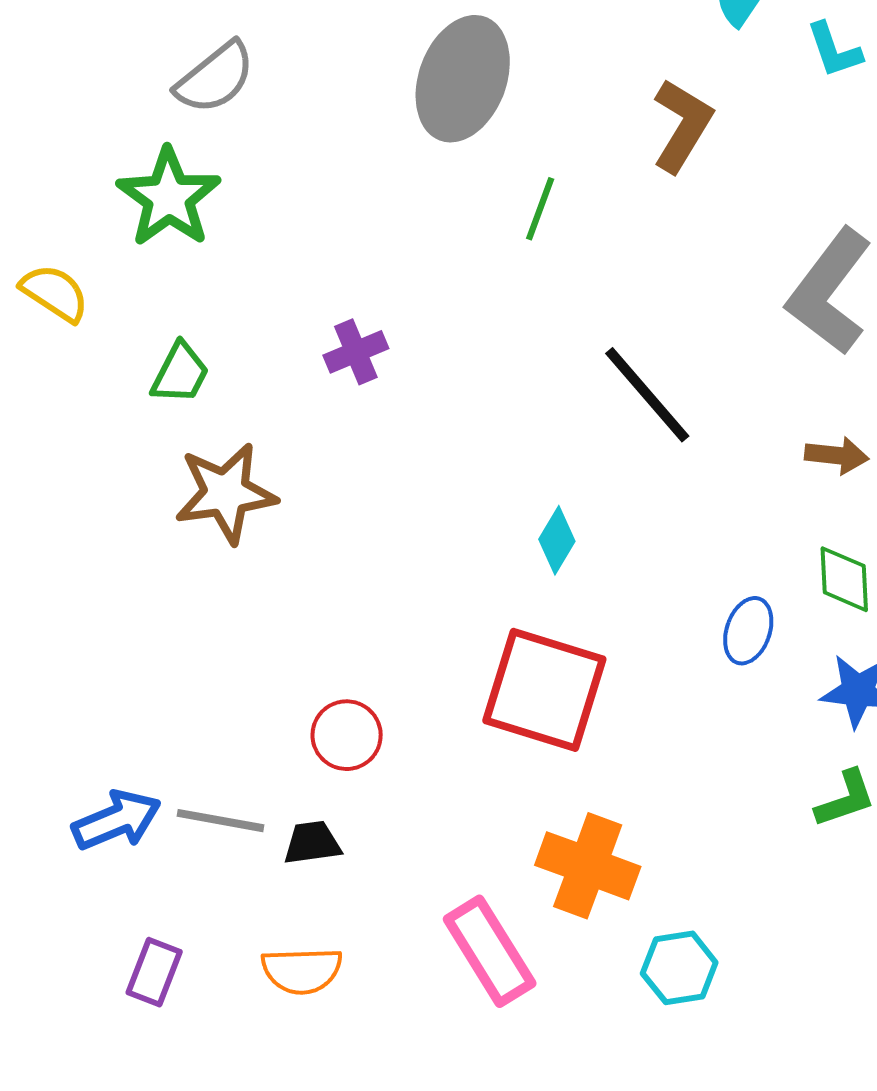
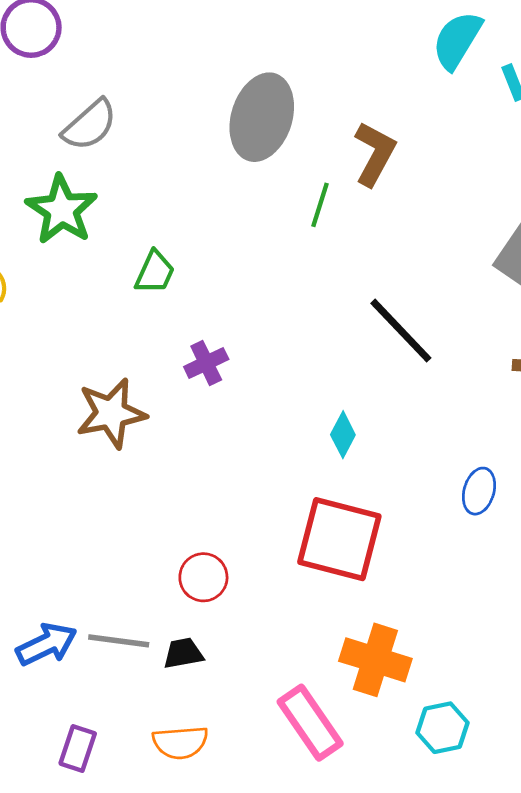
brown L-shape: (682, 125) -> (375, 154), moved
purple cross: (356, 352) -> (206, 363), moved
green trapezoid: (180, 373) -> (155, 272), moved

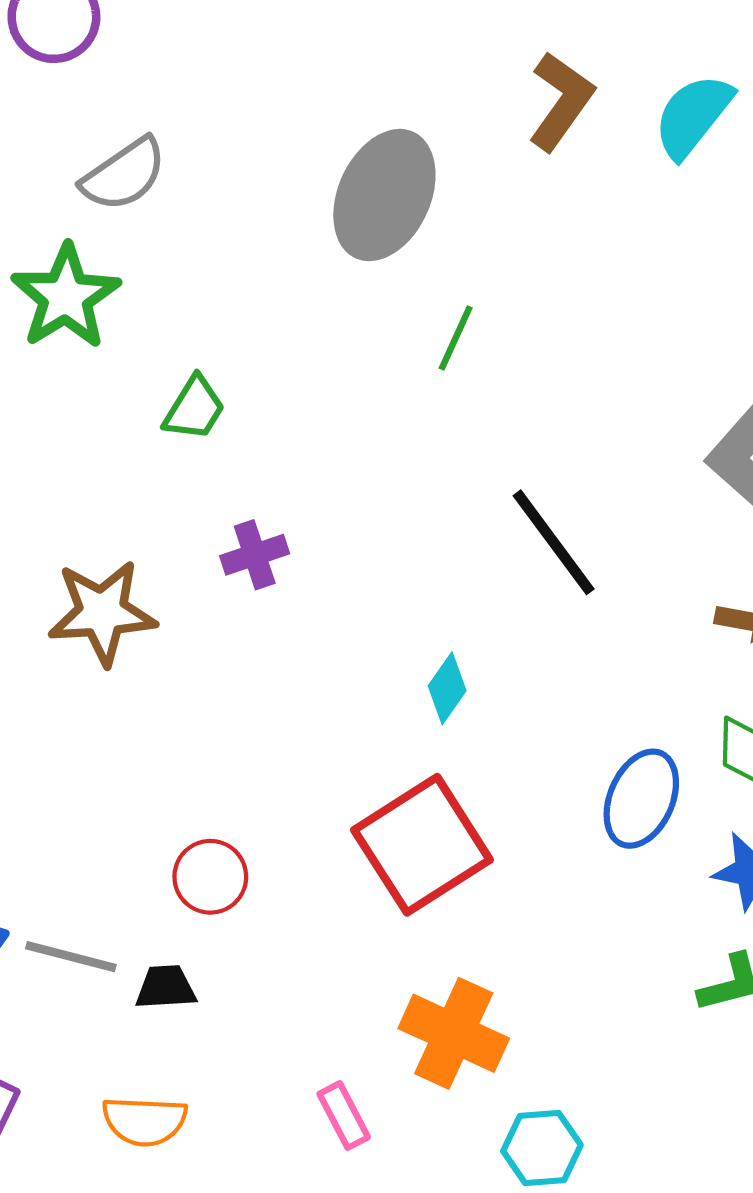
brown L-shape: (375, 154) -> (561, 101), moved
blue ellipse: (479, 491) -> (641, 799), size x1.4
red square: (339, 539) -> (422, 845), turned 36
pink rectangle: (310, 723) -> (344, 1116), size x0.6

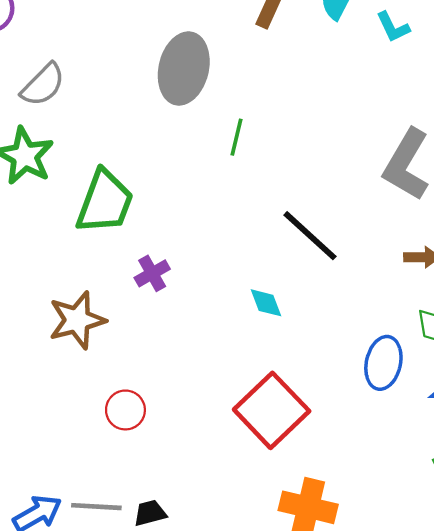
green trapezoid: (194, 408) -> (105, 202), size x1.8
cyan diamond: (447, 688) -> (266, 303), moved, turned -45
red circle: (210, 877) -> (125, 410), moved

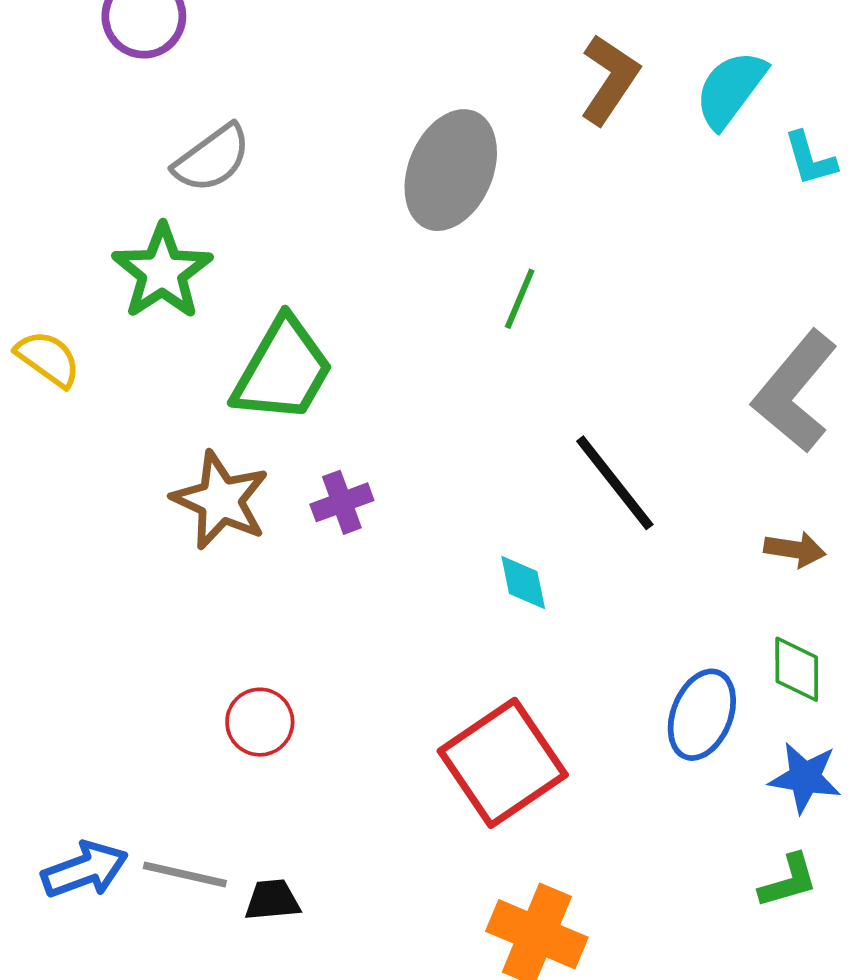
brown star: (77, 320) -> (220, 500), moved, turned 30

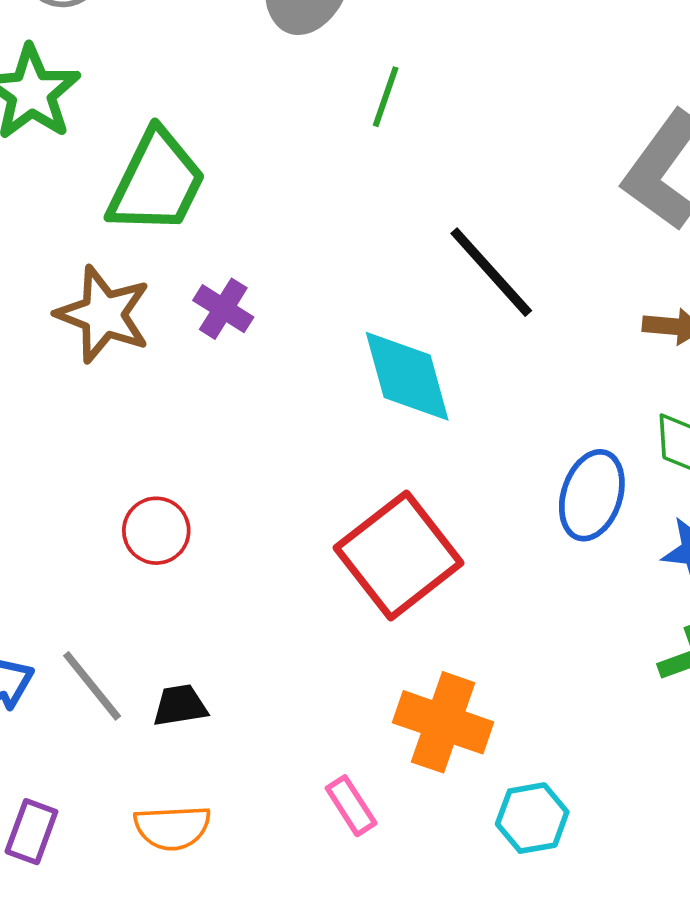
purple cross: (342, 502) -> (223, 309), turned -34
cyan diamond: (523, 583) -> (407, 376), size x1.8
gray line: (185, 875) -> (92, 686), turned 42

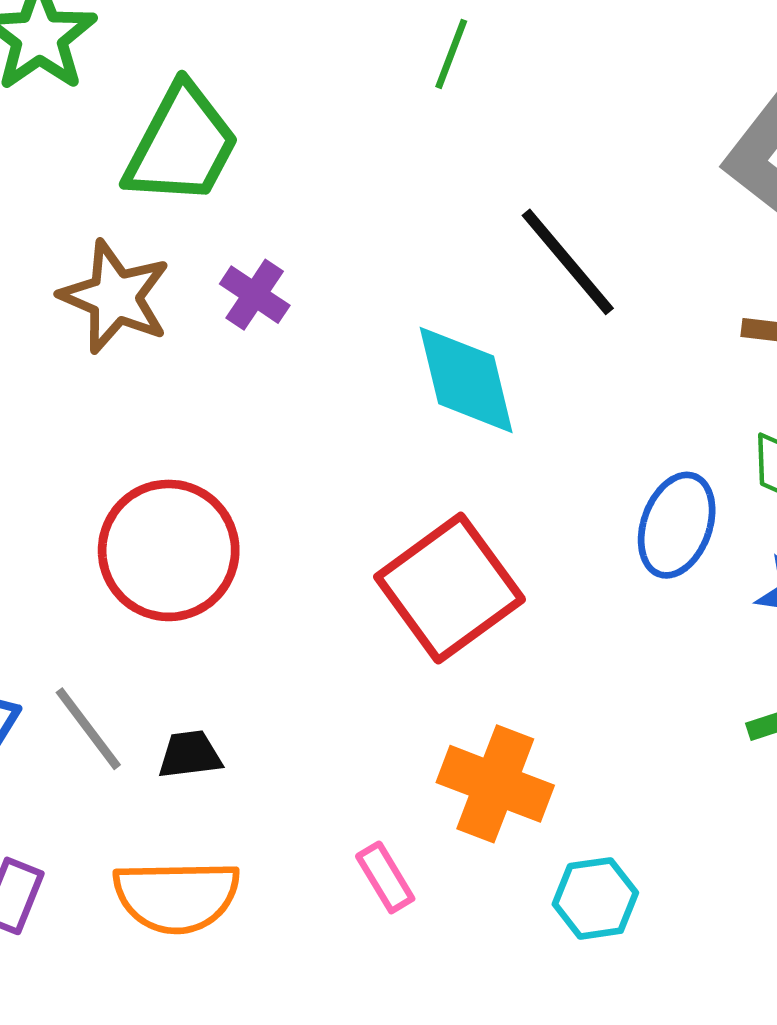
red circle: (156, 531) -> (169, 550), size x1.8
orange semicircle: (172, 828) -> (177, 896), size x1.4

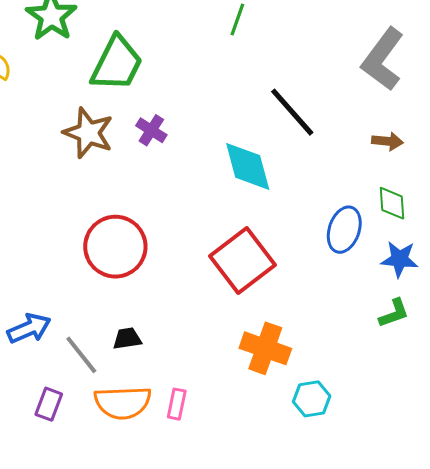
gray line: (88, 729) -> (81, 355), moved
pink rectangle: (385, 877) -> (177, 404), moved, turned 44

